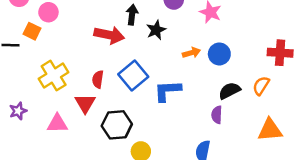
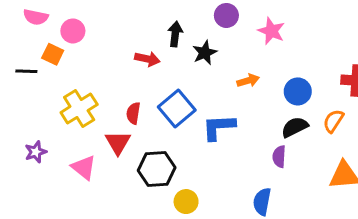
red arrow: (109, 35) -> (147, 59), size x0.7
blue circle: (219, 54) -> (298, 91), moved
pink triangle: (57, 124) -> (84, 167), turned 40

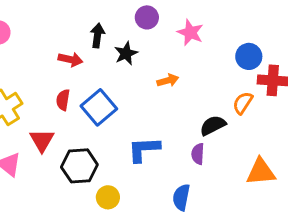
blue circle: (298, 91) -> (249, 56), moved
red semicircle: (133, 113) -> (63, 100), moved
orange semicircle: (333, 121) -> (243, 103), moved
blue L-shape: (219, 127) -> (144, 149), moved

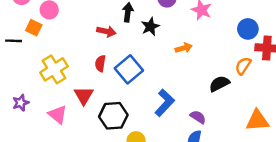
blue L-shape: (144, 149) -> (165, 103), turned 136
purple semicircle: (198, 154) -> (198, 117), moved, turned 119

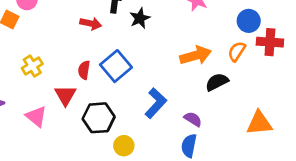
orange arrow: (184, 48) -> (196, 55), moved, size x1.6
red semicircle: (100, 63) -> (84, 70), moved
orange semicircle: (243, 66) -> (237, 51), moved
yellow cross: (54, 69) -> (32, 66), size x0.7

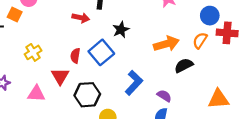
black star: (140, 18) -> (121, 30), moved
pink triangle: (36, 116) -> (36, 94), turned -36

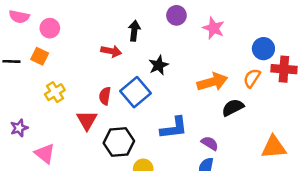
orange square: (15, 14) -> (40, 56), moved
blue L-shape: (134, 83) -> (174, 128), turned 40
pink triangle: (36, 94) -> (45, 154), moved, turned 36

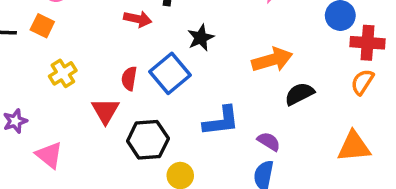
orange semicircle: (252, 78) -> (362, 82), moved

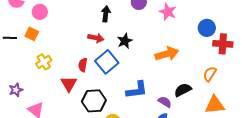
red arrow: (138, 19) -> (96, 38), moved
orange semicircle: (362, 82) -> (210, 74), moved
black semicircle: (299, 94) -> (183, 90), moved

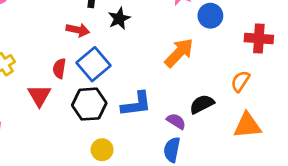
blue circle: (207, 28) -> (210, 16), moved
black star: (125, 41) -> (119, 19), moved
orange arrow: (167, 54) -> (179, 53), turned -30
black hexagon: (94, 101) -> (89, 104), moved

